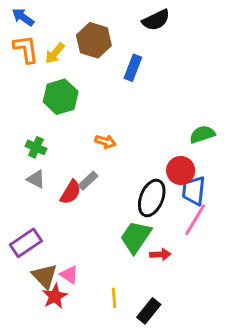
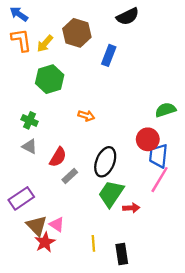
gray rectangle: (88, 181) -> (70, 176), moved
black ellipse: (152, 198) -> (105, 162), moved
black rectangle: (149, 311) -> (122, 254), turned -48

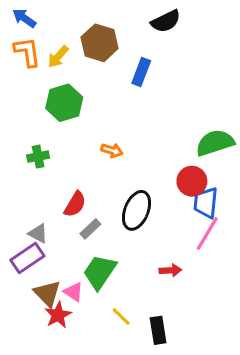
green semicircle: (165, 110) -> (215, 143), size x1.4
green cross: (30, 120) -> (38, 157), turned -35
gray triangle: (30, 146) -> (38, 233), moved
green trapezoid: (111, 194) -> (100, 272), moved
yellow line: (93, 243) -> (121, 317), turned -42

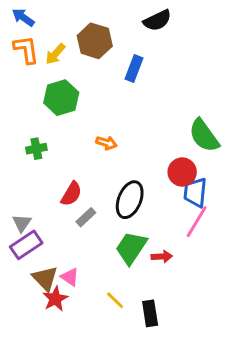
green semicircle: (215, 143) -> (204, 136), turned -108
gray triangle: (38, 233) -> (22, 223), moved, turned 36
green trapezoid: (100, 272) -> (131, 248), moved

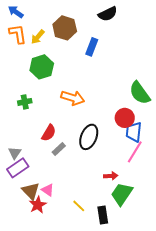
orange arrow: (106, 143) -> (73, 98), size x1.6
green trapezoid: (131, 248) -> (122, 194), moved

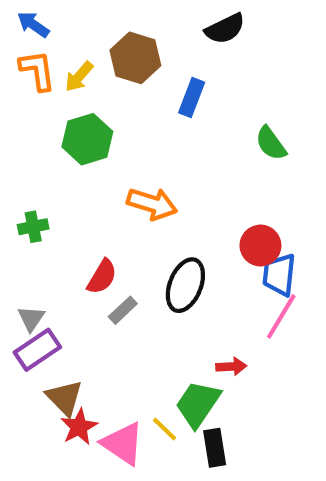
green semicircle: (140, 93) -> (271, 143), moved, size x0.7
green cross: (25, 102) -> (33, 227), moved
pink triangle: (48, 190) -> (123, 444), moved, size x1.6
green trapezoid: (122, 194) -> (198, 404), moved

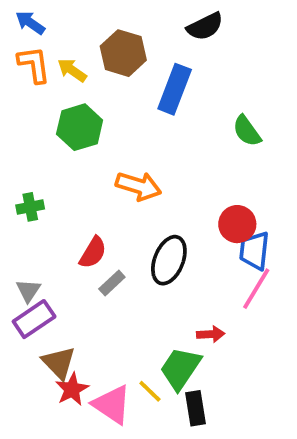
yellow arrow: (79, 77) -> (72, 70), turned 84
blue rectangle: (192, 97) -> (175, 89), size x1.4

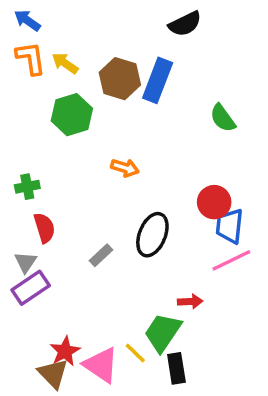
brown hexagon: (123, 53) -> (120, 79), moved
orange arrow: (139, 186) -> (125, 168), size x0.7
red semicircle: (93, 253) -> (44, 228), moved, turned -48
pink line: (256, 289) -> (231, 260), turned 33
brown triangle: (59, 363) -> (53, 374), moved

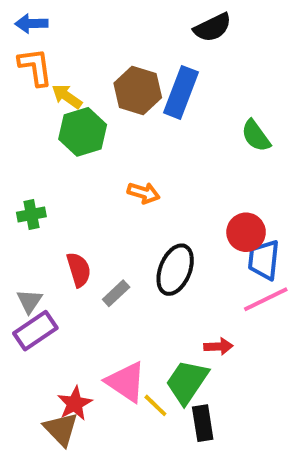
blue arrow: (27, 20) -> (31, 24), turned -36
yellow arrow: (65, 63) -> (67, 96), moved
red semicircle: (44, 228) -> (79, 270), moved
pink triangle: (101, 365) -> (126, 382), moved

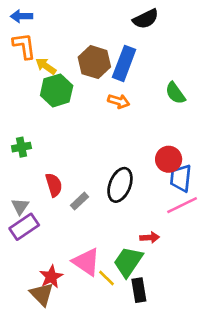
orange arrow: (144, 193) -> (119, 101), moved

